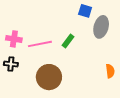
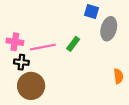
black cross: (11, 64) -> (21, 62), moved
brown circle: (49, 77) -> (31, 86), moved

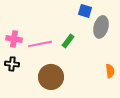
black cross: (21, 62) -> (12, 64), moved
brown circle: (31, 86) -> (51, 77), moved

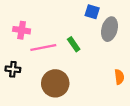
pink cross: (14, 39) -> (22, 30), moved
green rectangle: (68, 41) -> (74, 44), turned -72

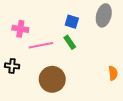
blue square: (92, 12) -> (72, 22), moved
gray ellipse: (110, 29) -> (104, 15), moved

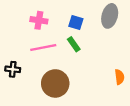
pink cross: (20, 29) -> (39, 20), moved

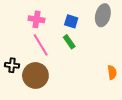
pink line: (43, 48) -> (41, 45), turned 70
brown circle: (55, 83) -> (35, 75), moved

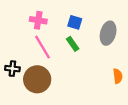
gray ellipse: (103, 15) -> (108, 33), moved

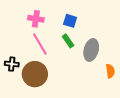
gray ellipse: (108, 33) -> (91, 50), moved

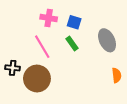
pink cross: (36, 19) -> (49, 18), moved
gray ellipse: (91, 50) -> (107, 40), moved, turned -40

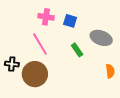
gray ellipse: (107, 40) -> (101, 38), turned -45
green rectangle: (72, 43) -> (77, 50), moved

